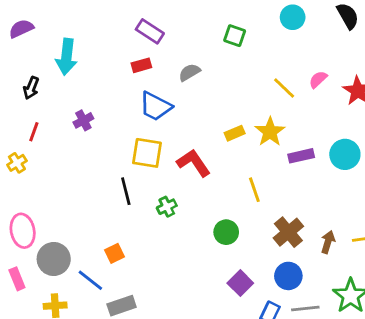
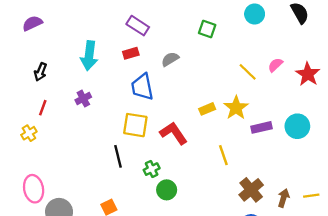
cyan arrow: (66, 57) -> (89, 56), moved
blue trapezoid: (155, 106) -> (142, 87), turned 52
green circle: (226, 232) -> (167, 190), moved

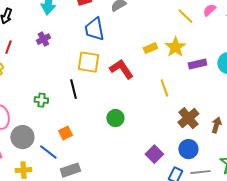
green cross: (152, 169) -> (41, 100), moved, turned 32

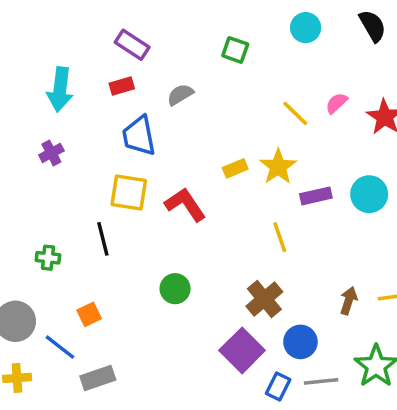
yellow line: (164, 88) -> (280, 237), moved
brown cross: (188, 118) -> (264, 299), moved
purple square: (154, 154) -> (242, 350), size x1.4

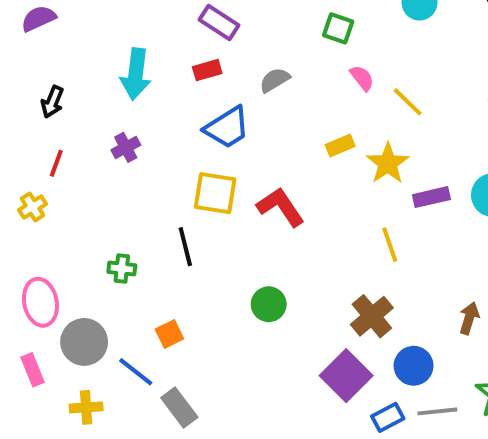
pink semicircle: (337, 103) -> (362, 78), moved, turned 95
blue trapezoid: (139, 136) -> (227, 128), turned -111
yellow rectangle: (235, 168) -> (340, 145), moved
gray rectangle: (98, 378) -> (179, 407), turned 72
blue rectangle: (278, 387) -> (388, 417), turned 36

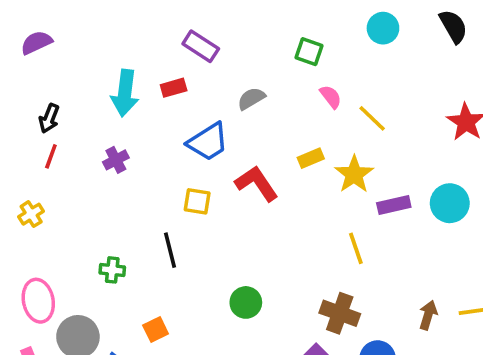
red rectangle: (207, 70) -> (174, 88), moved
red line: (56, 163) -> (51, 156), moved
yellow square: (215, 193) -> (197, 201), size x0.7
red L-shape: (281, 207) -> (257, 183), moved
brown cross: (372, 316) -> (340, 313), turned -30

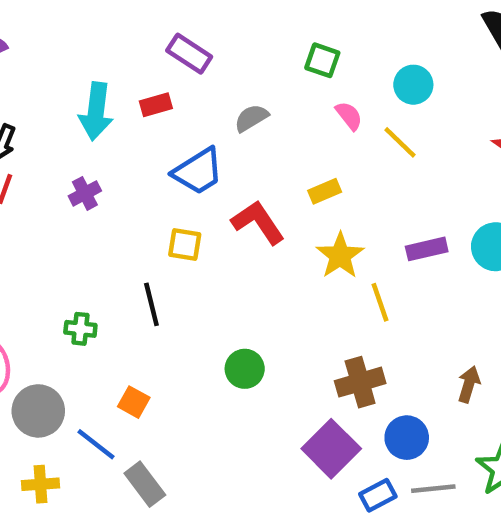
cyan circle: (383, 28) -> (413, 85), moved
yellow star: (354, 174) -> (340, 256), moved
brown cross: (340, 313) -> (360, 382), turned -36
orange square: (156, 330) -> (134, 402), turned -35

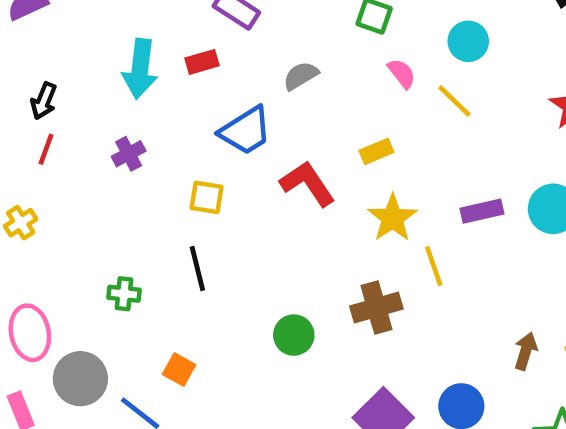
yellow square: (185, 244) -> (207, 197), moved
brown cross: (360, 382) -> (376, 308), moved

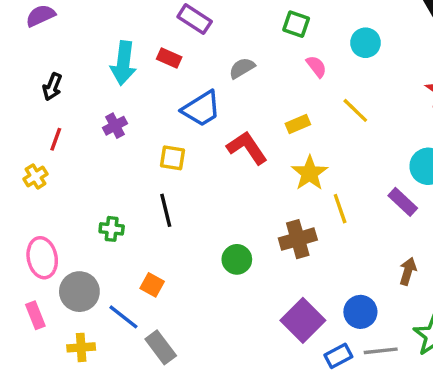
red rectangle: (202, 62) -> (169, 58), turned 40
yellow line: (454, 101) -> (355, 110), moved
red line: (46, 149) -> (56, 139), moved
purple rectangle: (482, 211) -> (403, 202), moved, turned 56

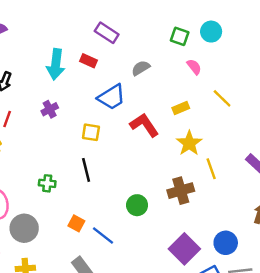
cyan circle: (365, 43) -> (211, 32), moved
blue line: (123, 317) -> (103, 236), moved

